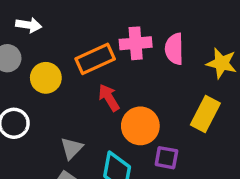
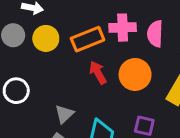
yellow circle: (46, 78) -> (46, 38), moved
orange circle: (140, 126) -> (135, 74), moved

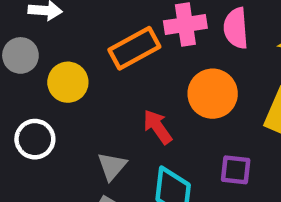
yellow circle: (46, 38) -> (68, 82), moved
red arrow: (98, 73) -> (158, 127), moved

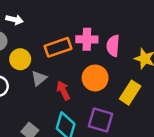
gray triangle: (112, 166) -> (39, 78), moved
purple square: (236, 170) -> (101, 120), size x1.5

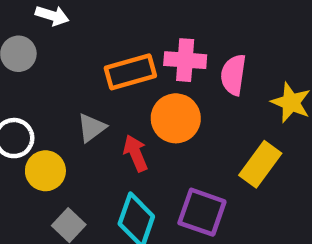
yellow circle: (20, 59) -> (45, 171), moved
orange circle: (95, 78) -> (176, 118), moved

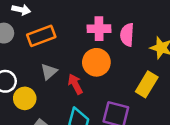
orange rectangle: (130, 72) -> (41, 36), moved

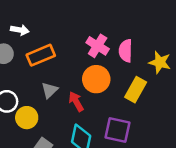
pink cross: (99, 29) -> (98, 46), turned 35
yellow rectangle: (147, 84) -> (136, 90), moved

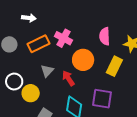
white arrow: (20, 30) -> (29, 18), moved
pink cross: (98, 46) -> (63, 38), moved

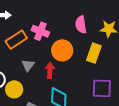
red arrow: (68, 78) -> (50, 70), turned 42
purple square: (102, 99) -> (102, 88), moved

